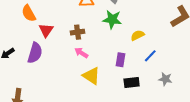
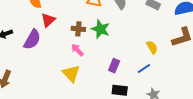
green star: (112, 19) -> (101, 29), moved
yellow semicircle: (137, 35) -> (152, 47), moved, turned 72
yellow triangle: (91, 76) -> (71, 73), moved

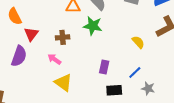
green star: (101, 29) -> (93, 26), moved
pink arrow: (77, 50) -> (54, 59), moved
blue line: (144, 69) -> (135, 72), moved

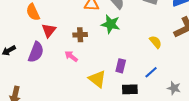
yellow triangle: (63, 82) -> (97, 79), moved
gray star: (148, 88) -> (174, 88), moved

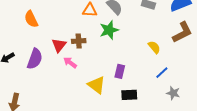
green star: (111, 24) -> (109, 30), turned -30
red triangle: (49, 30) -> (59, 45), moved
blue line: (151, 72) -> (162, 73), moved

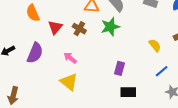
brown cross: (79, 41) -> (79, 29), moved, turned 32
red triangle: (59, 45) -> (55, 27), moved
yellow triangle: (97, 85) -> (69, 82), moved

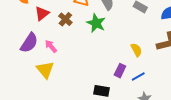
green star: (110, 27) -> (96, 23), turned 30
purple semicircle: (35, 53) -> (29, 43), moved
purple rectangle: (120, 68) -> (120, 71), moved

